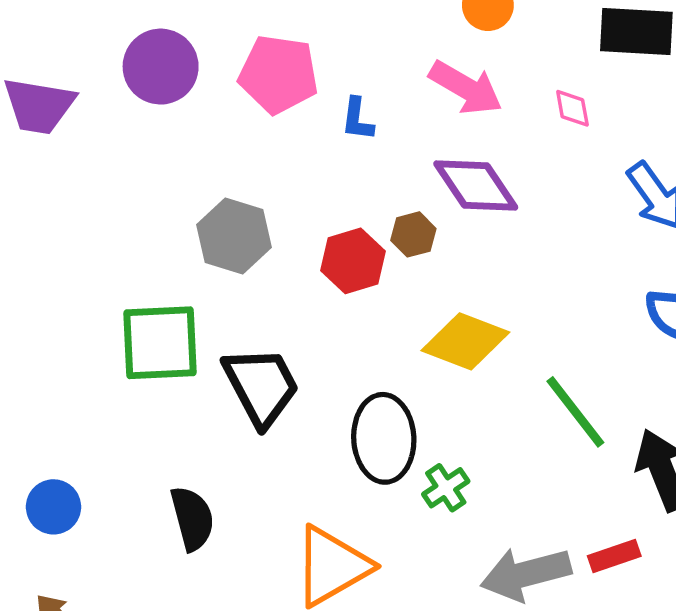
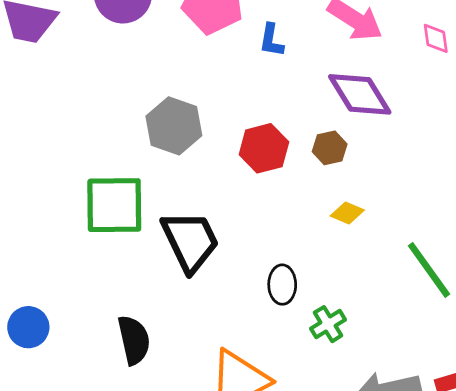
brown hexagon: (413, 234) -> (330, 148), moved
yellow diamond: (465, 341) -> (347, 213), size x0.5
black ellipse: (384, 438) -> (282, 285), size x0.6

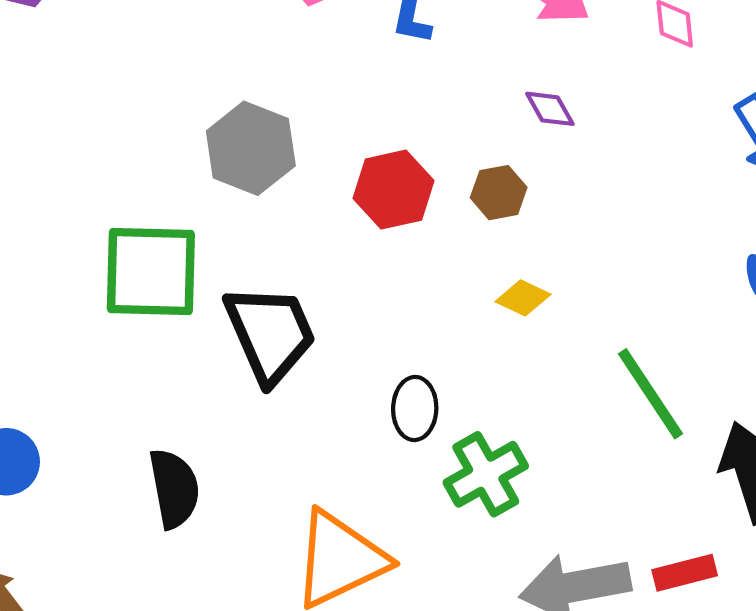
purple diamond: (360, 94) -> (550, 109), size x0.5
green cross: (328, 324) -> (486, 474), size x1.4

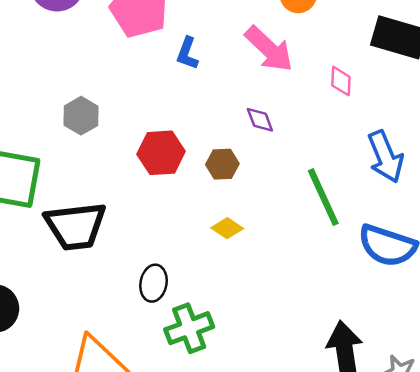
gray hexagon: (251, 148) -> (81, 116), size x0.7
black trapezoid: (270, 334) -> (76, 226), turned 98
green line: (650, 394) -> (323, 197), moved

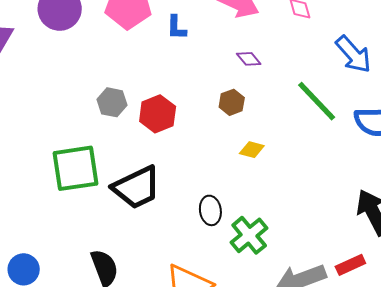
red hexagon: (161, 153) -> (158, 114), moved

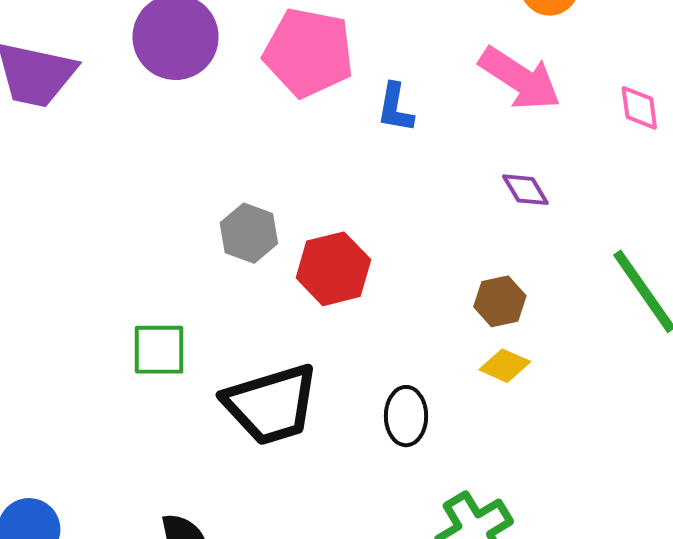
brown hexagon: (232, 102) -> (500, 301), moved
green square: (75, 168) -> (159, 350), size x0.6
black ellipse: (210, 210) -> (406, 416), moved

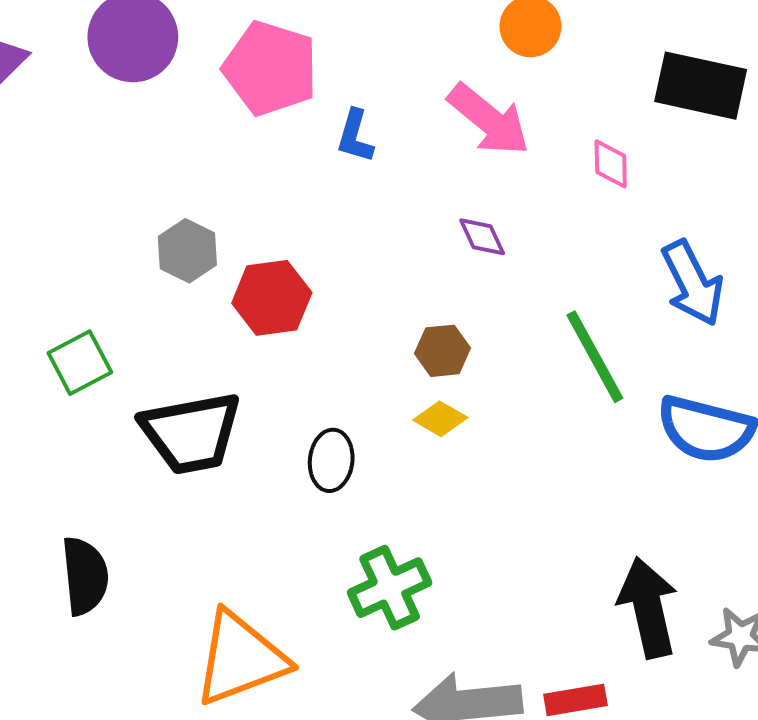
green square: (159, 350) -> (80, 363), turned -34

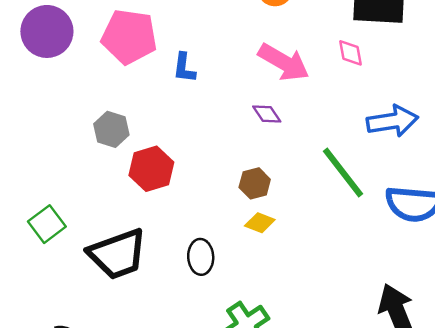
pink arrow: (489, 120) -> (284, 62), moved
pink diamond: (611, 164) -> (351, 53), moved
gray hexagon: (187, 251) -> (111, 129), moved
blue arrow: (693, 283) -> (392, 121), turned -63

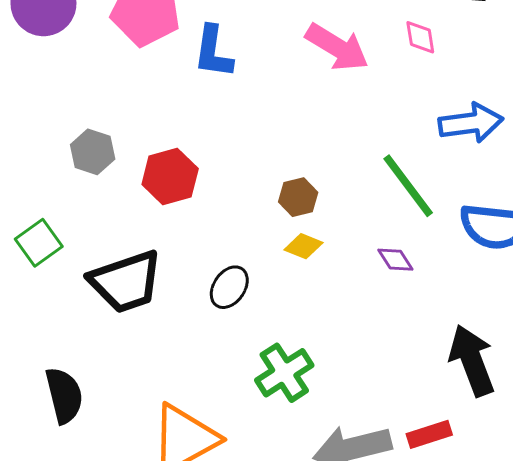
blue L-shape: (184, 68) -> (213, 52), size x1.4
purple diamond: (267, 114) -> (395, 260), moved
gray hexagon: (111, 129) -> (93, 152), moved
black ellipse: (201, 257) -> (229, 287), turned 36

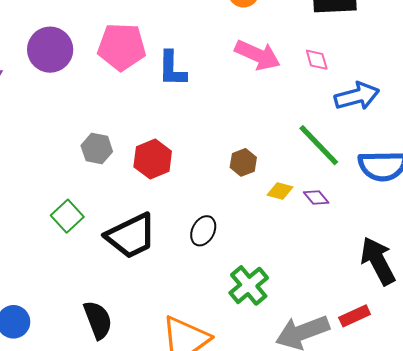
pink diamond: (420, 37) -> (317, 60), moved
yellow diamond: (303, 246) -> (280, 191), moved

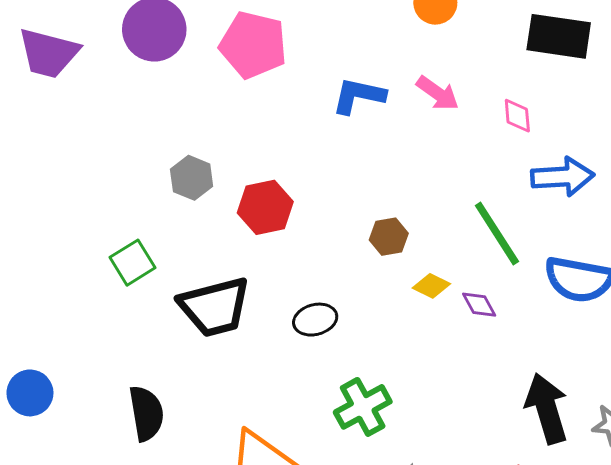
pink arrow: (258, 55) -> (438, 93), size x0.7
blue L-shape: (172, 69) -> (359, 96), moved, turned 90
black ellipse: (203, 231) -> (315, 320), turned 36

